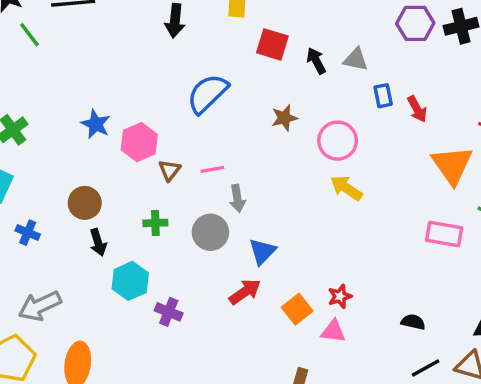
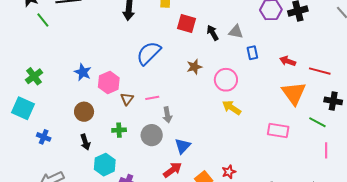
red arrow: (417, 109) -> (288, 61), moved, turned 140
brown circle: (85, 203) -> (84, 112), moved
pink rectangle: (444, 234) -> (278, 130), moved

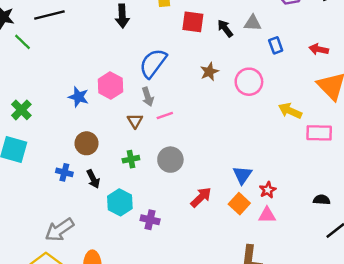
pink hexagon: (109, 82) -> (110, 86), moved
yellow arrow: (232, 108) -> (290, 111), moved
gray arrow: (167, 115) -> (148, 97), moved
blue cross: (44, 137) -> (64, 172), moved
blue triangle: (183, 146) -> (242, 175), moved

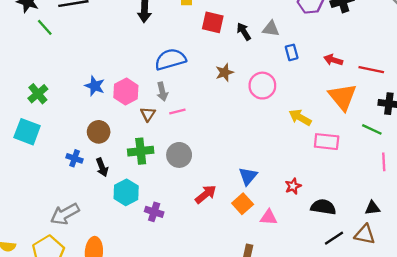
blue semicircle: (153, 63) -> (170, 59), turned 32
pink hexagon: (110, 86) -> (126, 92), moved
green cross: (131, 159) -> (141, 151), size x1.5
red star: (268, 190) -> (293, 186), moved
black semicircle: (322, 200) -> (323, 207), size x1.5

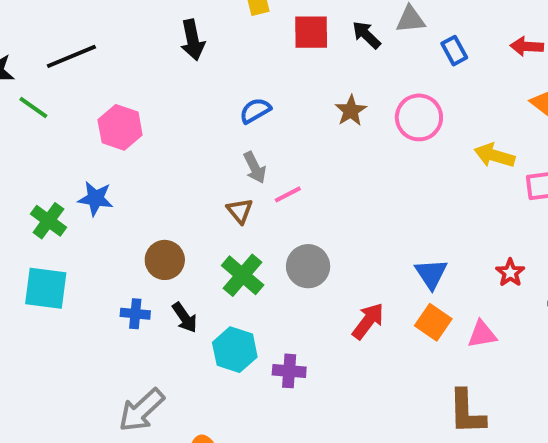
blue semicircle: (170, 59) -> (255, 111), size x0.6
blue star: (95, 86) -> (95, 199), moved
pink hexagon: (126, 92) -> (120, 127), moved
green cross: (141, 151) -> (243, 275), turned -30

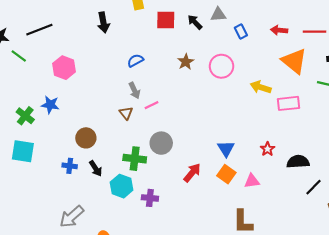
green cross: (243, 275) -> (135, 159), moved, turned -35

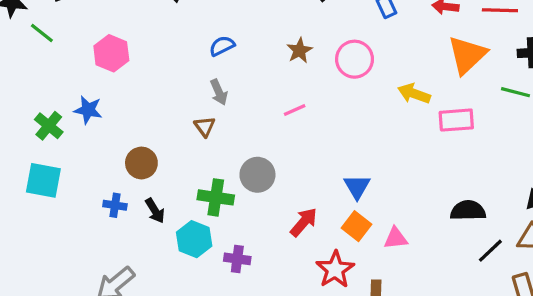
orange triangle: (294, 61) -> (467, 55), turned 36
pink line: (151, 105) -> (295, 110), moved
red star: (267, 149) -> (335, 269), moved, size x1.6

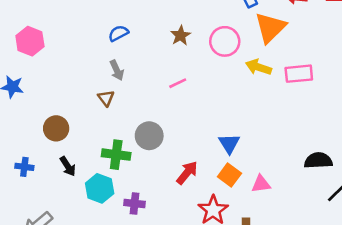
orange triangle: (467, 55) -> (270, 27), moved
yellow arrow: (414, 94) -> (258, 67), moved
pink rectangle: (456, 120) -> (299, 74), moved
blue cross: (115, 205) -> (24, 167), moved

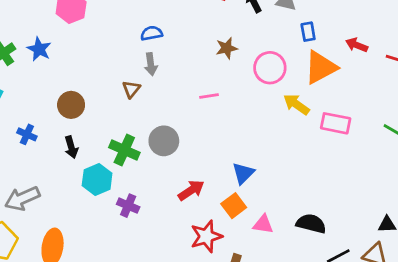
blue semicircle: (118, 33) -> (152, 33), moved
black semicircle: (318, 161) -> (311, 224), moved

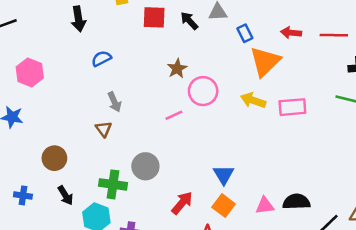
blue semicircle: (152, 33) -> (101, 59), moved
pink circle: (270, 68) -> (203, 91), moved
pink triangle: (263, 224) -> (265, 206), moved

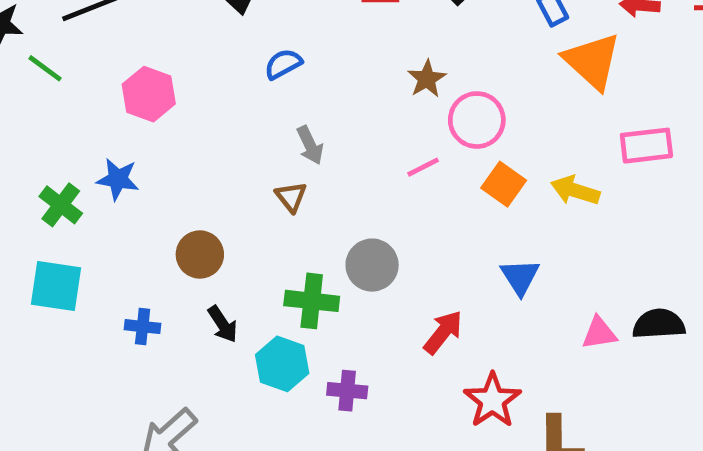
orange triangle: (265, 62) -> (592, 61), turned -32
yellow arrow: (253, 100) -> (575, 190), moved
orange square: (224, 206) -> (504, 184), moved

